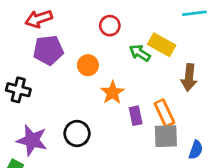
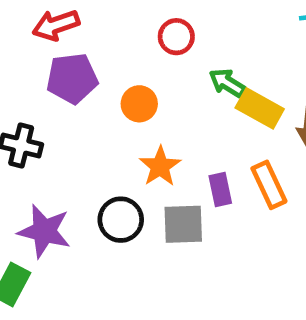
yellow rectangle: (162, 45) -> (260, 108), moved
orange star: (113, 93) -> (160, 166), moved
gray square: (166, 136) -> (183, 224), moved

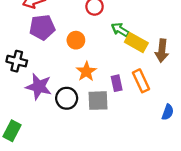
purple star: (44, 231) -> (39, 87), moved

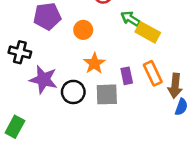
brown arrow: (162, 51) -> (175, 86), moved

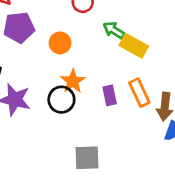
black circle: (73, 92) -> (61, 100), moved
gray square: (107, 94) -> (87, 158), moved

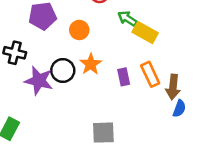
black circle: (61, 100) -> (63, 70), moved

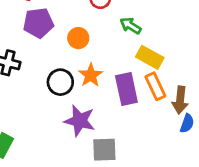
yellow rectangle: (145, 32) -> (150, 57), moved
purple rectangle: (124, 77) -> (126, 89), size x1.6
purple star: (39, 81) -> (80, 121), moved

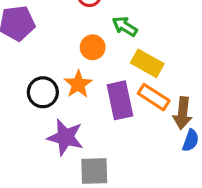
orange circle: (78, 38) -> (93, 47), moved
orange rectangle: (155, 86) -> (154, 97), turned -32

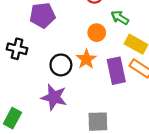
purple star: (65, 137) -> (54, 97), moved

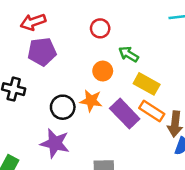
orange star: (86, 59) -> (91, 101), turned -30
purple rectangle: (116, 71) -> (125, 114), turned -32

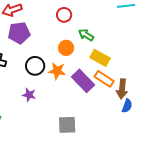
black circle: (63, 107) -> (35, 66), moved
purple star: (55, 143) -> (29, 95), moved, size x0.6

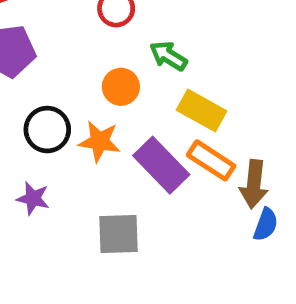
gray square: (67, 125) -> (118, 234), moved

